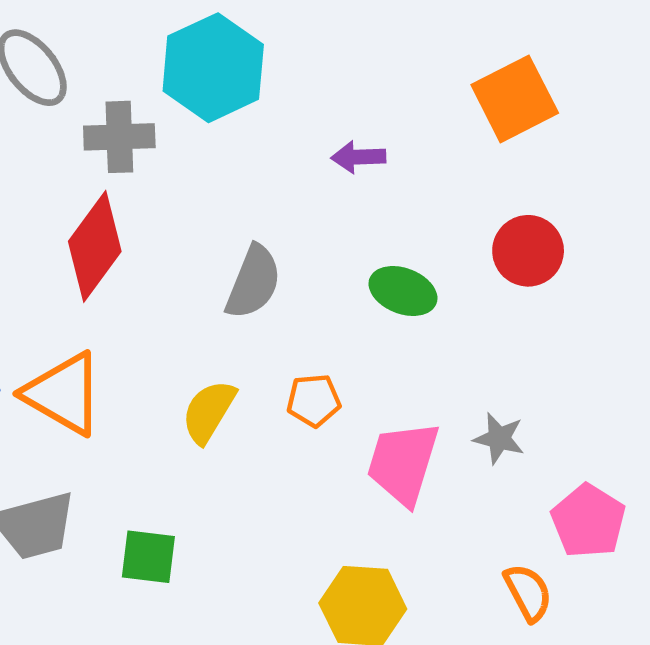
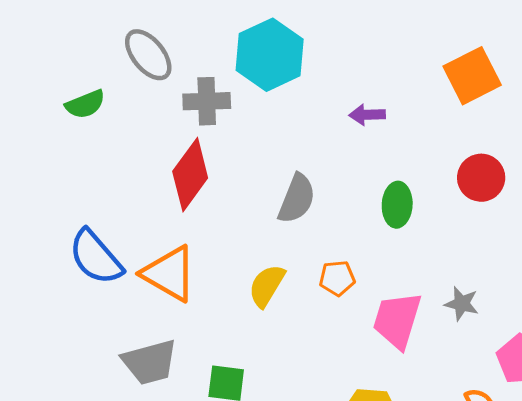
green ellipse: (403, 291) -> (397, 205), turned 72

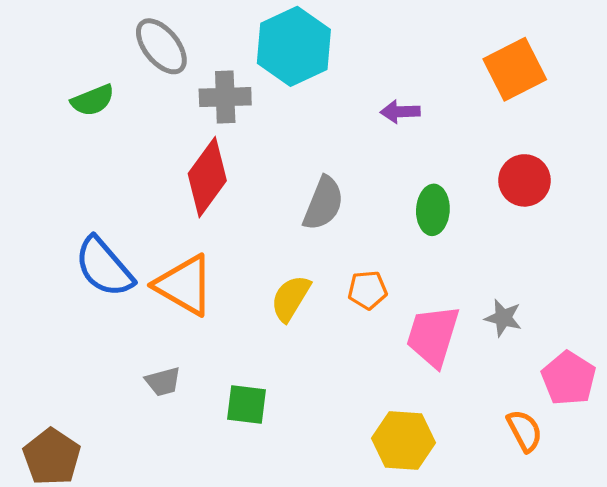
gray trapezoid: (150, 362) -> (163, 382), size x0.6

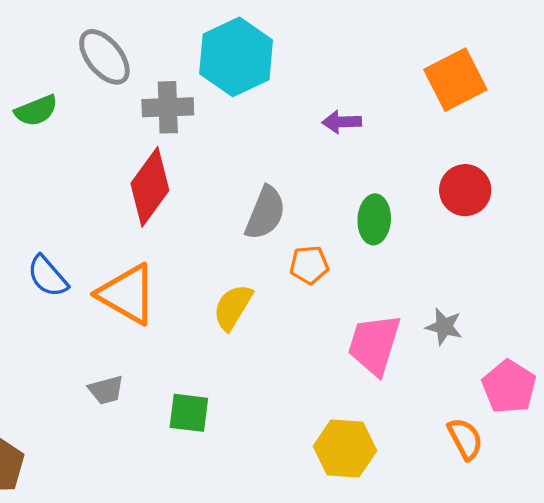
blue semicircle: (104, 267) -> (48, 276), size x0.7
orange pentagon: (367, 290) -> (309, 265), moved

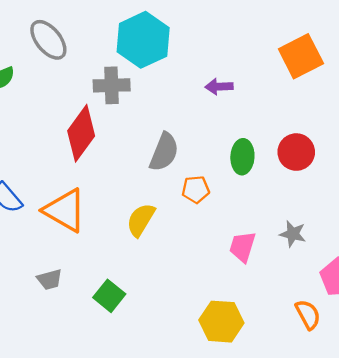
gray cross: (168, 107) -> (112, 85), moved
red circle: (465, 190) -> (296, 152), moved
pink trapezoid: (374, 345) -> (242, 247), size x0.7
green square: (189, 413) -> (109, 296), turned 32

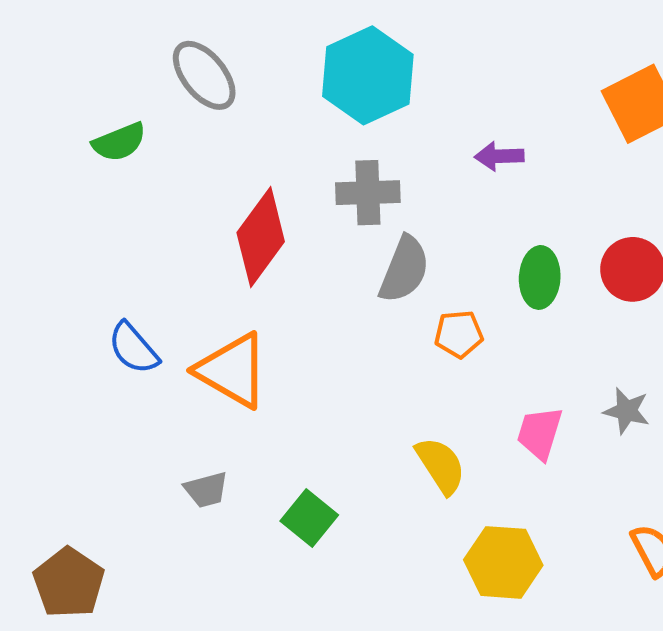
gray cross: (112, 85) -> (368, 193), moved
yellow semicircle: (141, 220) -> (441, 465), moved, turned 116

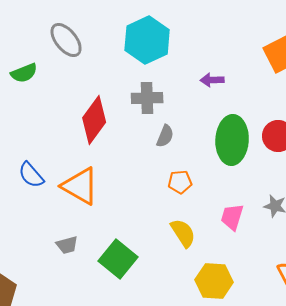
gray semicircle: (404, 269) -> (165, 136), size x0.7
green ellipse: (540, 277) -> (232, 140), size x1.6
orange pentagon: (459, 334) -> (180, 182), moved
green square: (309, 518) -> (118, 259), size x1.4

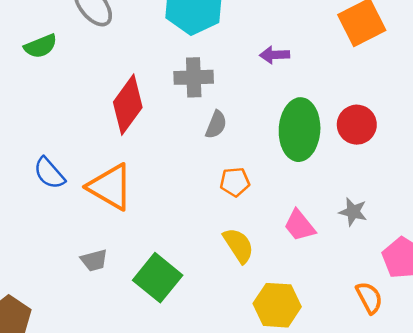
pink trapezoid: (232, 217) -> (300, 225), turned -56

